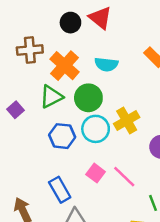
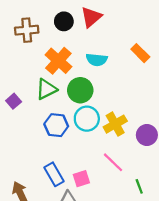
red triangle: (100, 18) -> (91, 17), turned 40
brown cross: (30, 50) -> (27, 30), moved
yellow cross: (127, 121) -> (115, 124), moved
pink square: (96, 173) -> (81, 179), moved, turned 35

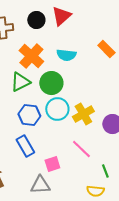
blue rectangle: (54, 174) -> (25, 146), moved

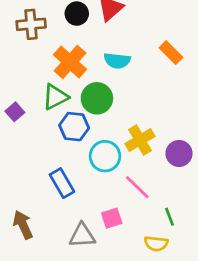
cyan circle: (57, 109) -> (105, 156), moved
blue hexagon: (29, 115) -> (74, 127), moved
pink square: (52, 164) -> (112, 218), moved

